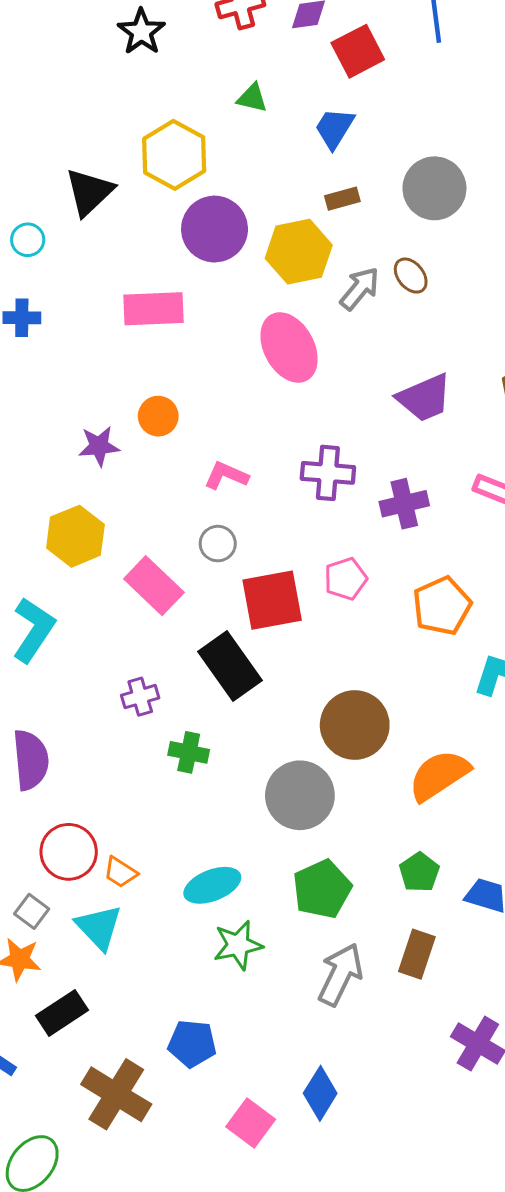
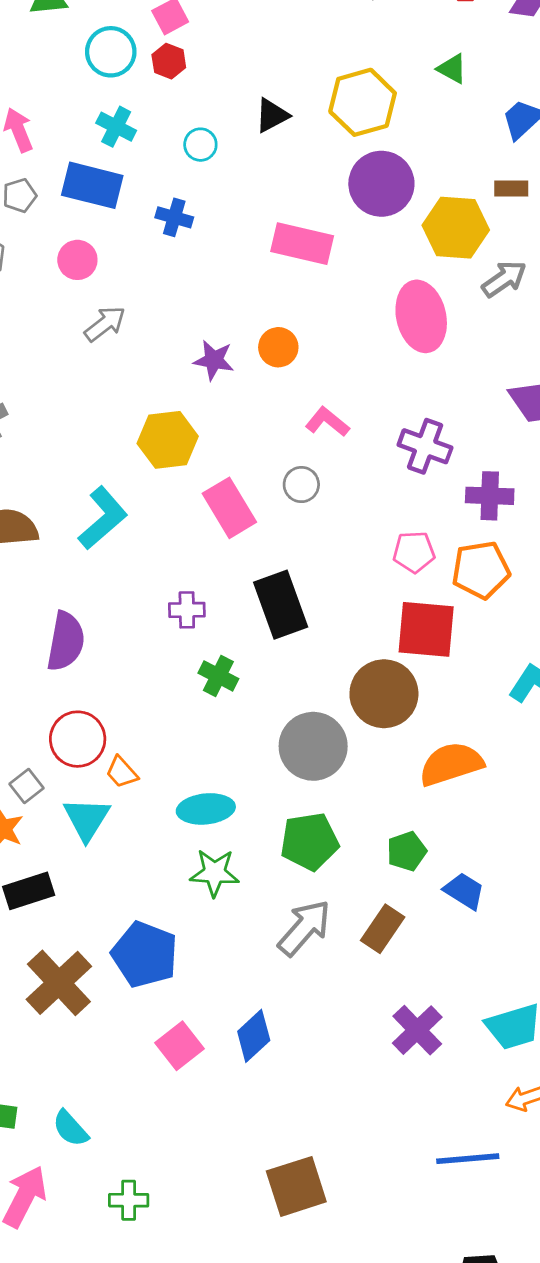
black triangle: (89, 192) -> (272, 115), size x0.7
red square: (272, 600) -> (426, 629), moved
orange pentagon: (442, 606) -> (481, 570), moved
blue pentagon: (192, 1044) -> (145, 955), size x1.4

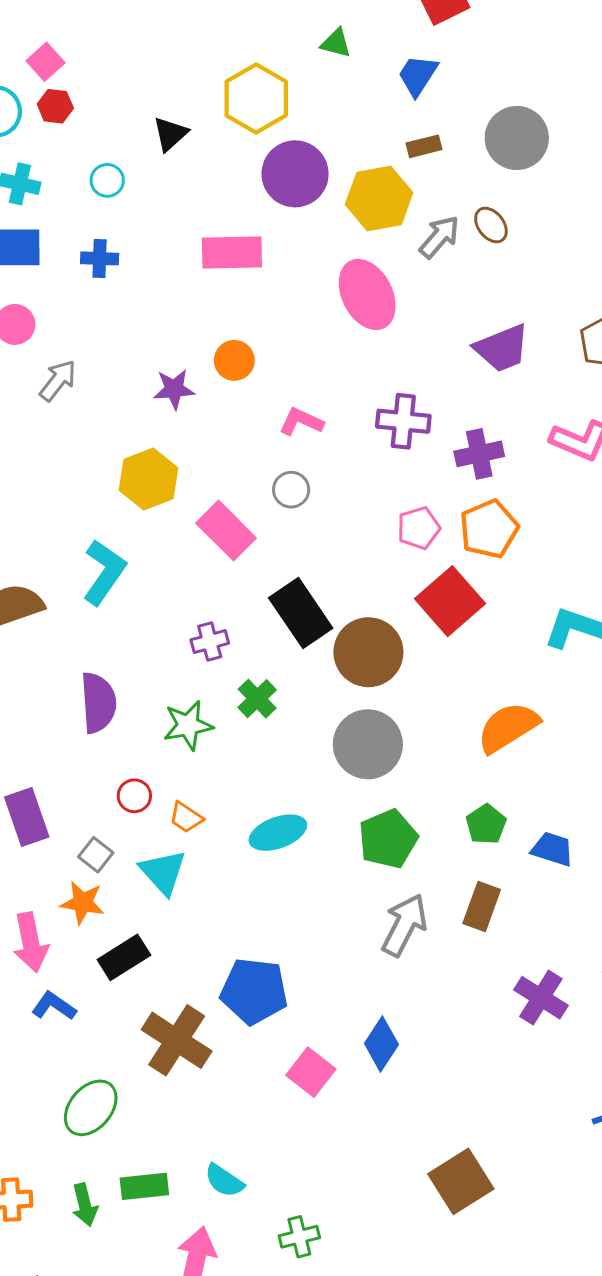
red square: (426, 629) -> (450, 601), turned -32
green cross: (218, 676) -> (257, 699), turned 33
brown circle: (384, 694) -> (368, 652), moved
red circle: (78, 739) -> (134, 796), size x0.6
green star: (214, 873) -> (188, 725), moved

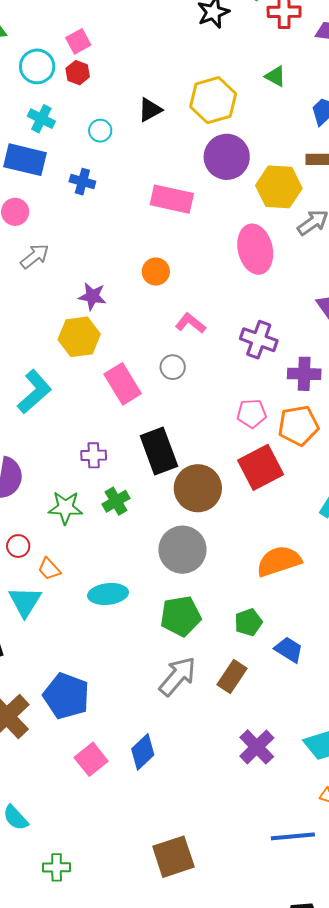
purple star: (174, 389) -> (92, 296), moved

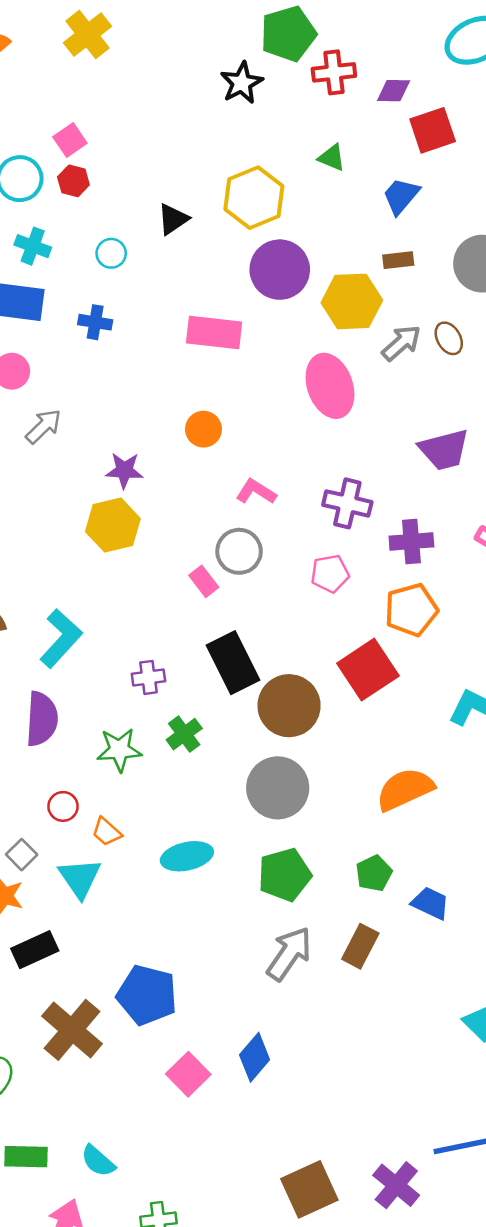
gray circle: (173, 367) -> (239, 551), size x1.4
pink rectangle: (123, 384) -> (204, 581), moved, size x0.6
cyan L-shape: (34, 392) -> (61, 638), moved
pink pentagon: (252, 413) -> (330, 574), moved
purple cross: (257, 747) -> (396, 1185), moved

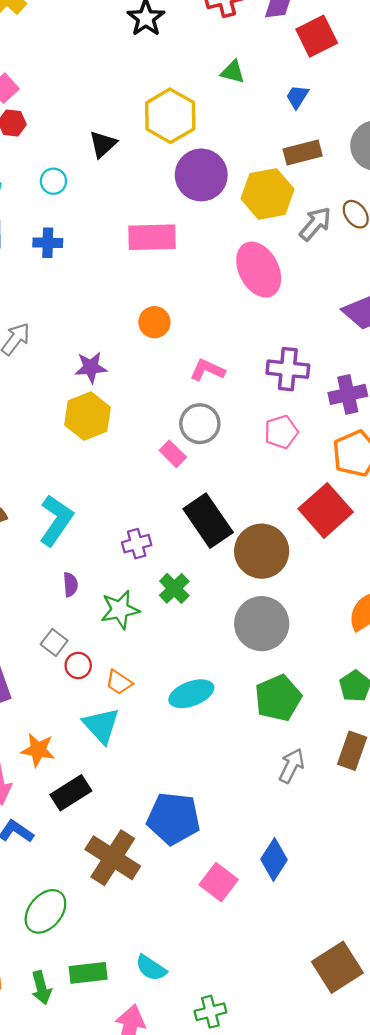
blue trapezoid: (401, 196) -> (297, 97), size x0.7
brown rectangle: (398, 260) -> (303, 153), size x1.4
purple semicircle: (42, 719) -> (70, 585), moved, size x0.5
gray square: (22, 855) -> (54, 642), moved
gray arrow: (289, 954) -> (291, 766), size x0.7

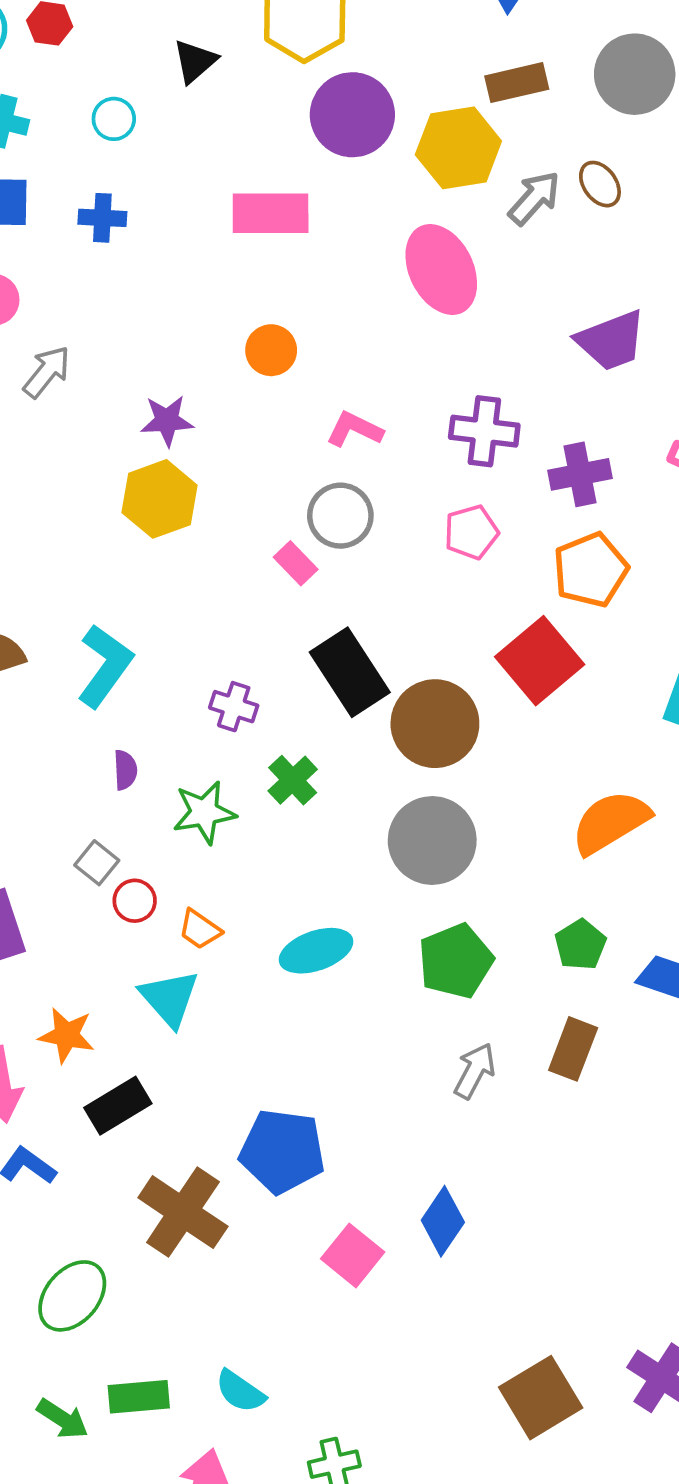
purple cross: (137, 544) -> (234, 707), turned 32
green arrow: (41, 988) -> (63, 1419), turned -44

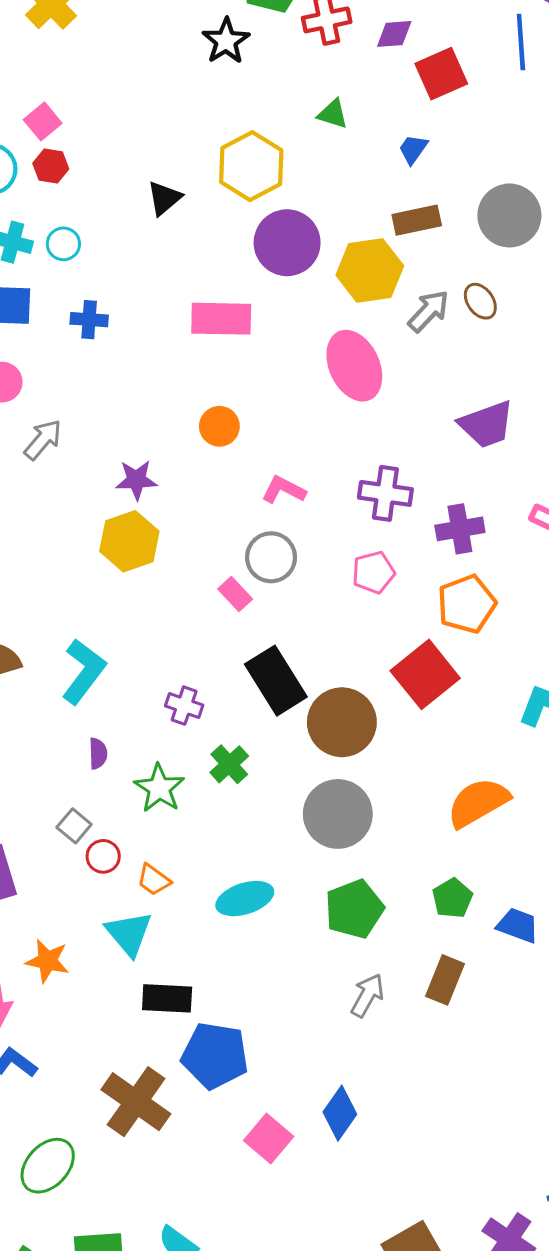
cyan circle: (114, 119) -> (63, 244), moved
green star: (204, 812) -> (159, 788), turned -30
black rectangle: (118, 1106) -> (167, 998), moved, turned 33

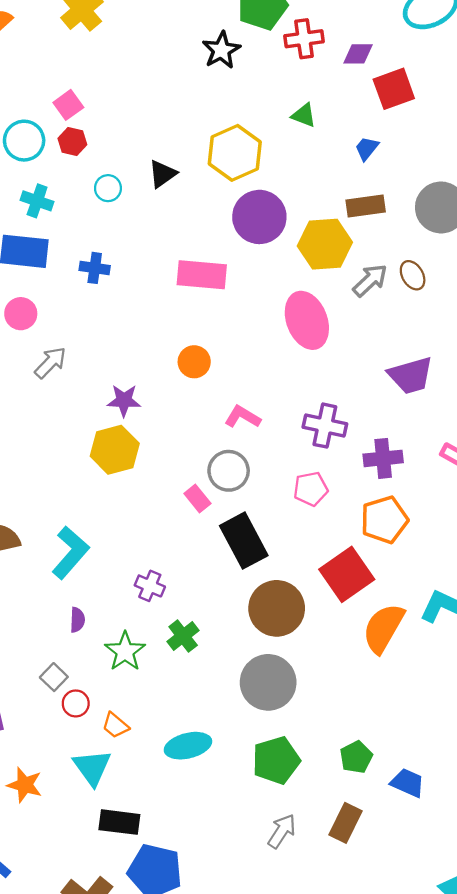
cyan circle: (63, 244) -> (108, 188), moved
black rectangle: (276, 681) -> (244, 541), moved
orange semicircle: (478, 802) -> (383, 628), moved, turned -34

